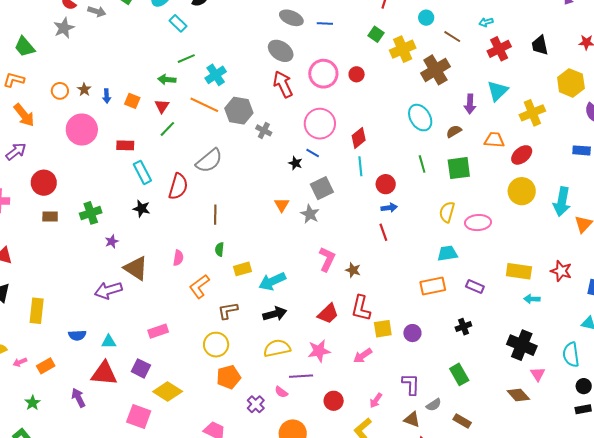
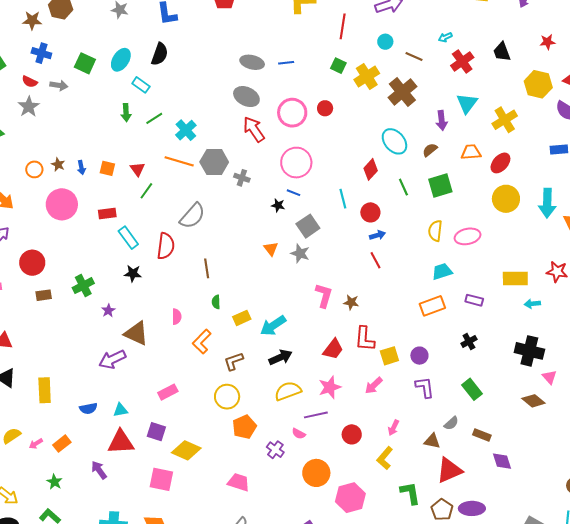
green arrow: (167, 80) -> (126, 113), moved, turned -90
red diamond: (359, 138) -> (371, 169), moved
purple L-shape: (411, 384) -> (425, 387), moved

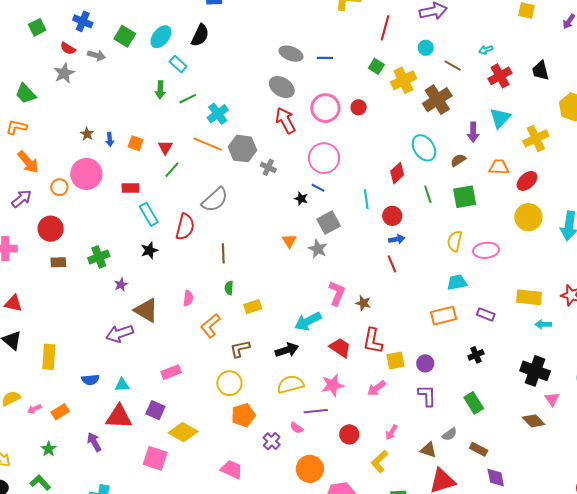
orange circle: (34, 169) -> (59, 187), moved
black star: (133, 273) -> (149, 250), turned -30
cyan arrow: (273, 326) -> (308, 321), moved
red trapezoid: (333, 349) -> (340, 348), turned -100

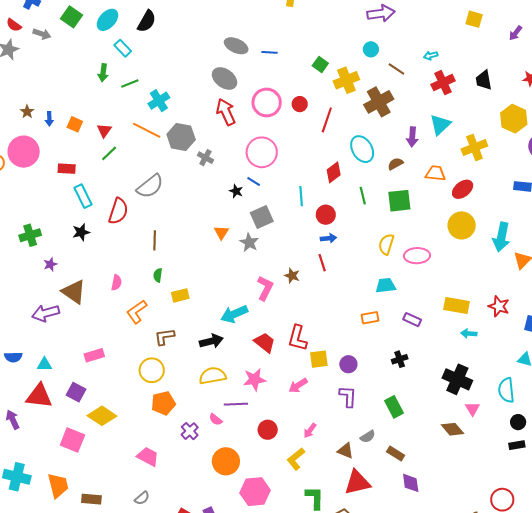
red line: (385, 28) -> (327, 120), moved
brown star: (363, 303) -> (292, 276), moved
orange rectangle: (444, 316) -> (370, 318), size x0.7

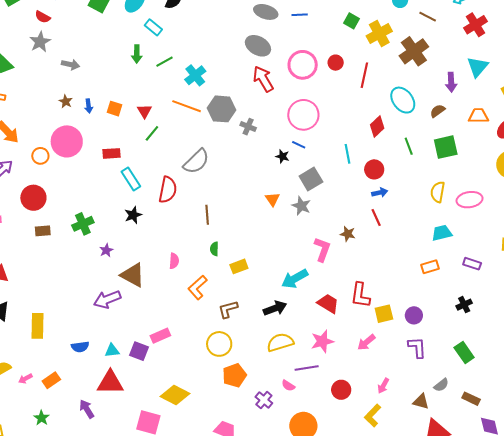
gray arrow: (42, 34) -> (70, 65), moved
purple square: (76, 392) -> (139, 351), moved

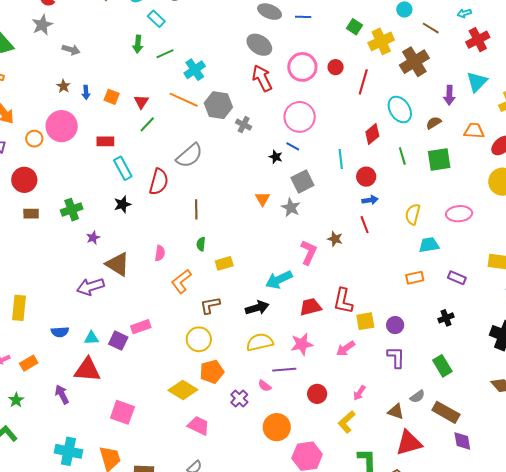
yellow semicircle: (438, 192) -> (413, 214), moved
red trapezoid: (328, 303) -> (310, 307), turned -50
yellow diamond: (175, 395) -> (183, 390), moved
brown rectangle: (471, 399) -> (446, 412), size x1.5

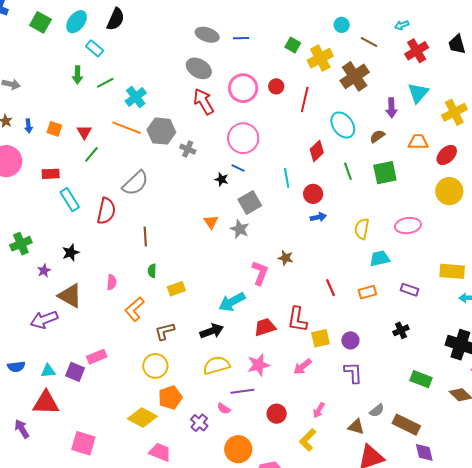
black star: (122, 204) -> (71, 253), moved
red line: (365, 225) -> (331, 288), moved
green rectangle: (442, 366) -> (421, 379), moved, turned -35

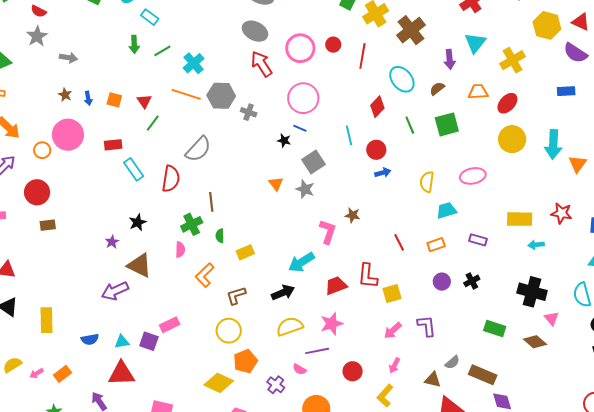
green cross: (21, 244) -> (192, 224), moved
purple circle: (350, 340) -> (442, 282), moved
pink arrow: (302, 367) -> (393, 330), moved

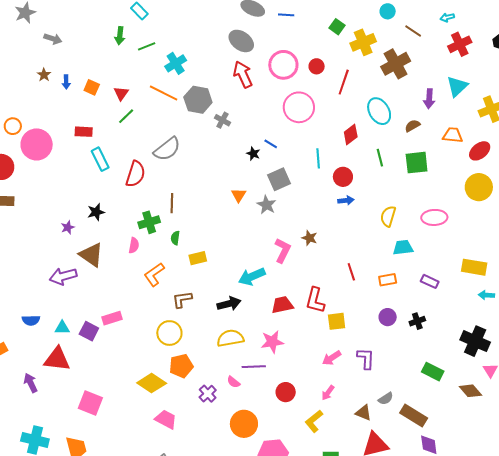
pink circle: (303, 98) -> (299, 107), moved
pink circle: (68, 135) -> (37, 144), moved

